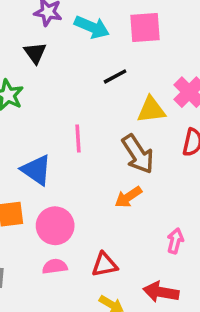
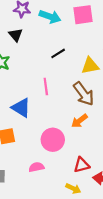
black line: (115, 76) -> (58, 53), moved
pink circle: (55, 226) -> (53, 140), moved
red triangle: (105, 265) -> (82, 165), moved

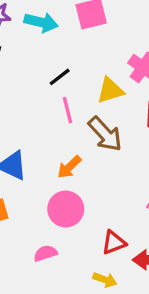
pink line: (46, 87) -> (67, 110), moved
orange arrow: (79, 121) -> (69, 167), moved

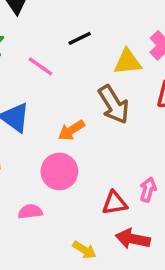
pink line: (67, 110) -> (40, 66), moved, turned -52
red triangle: (114, 243) -> (115, 203), moved

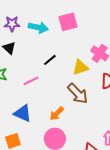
pink line: (40, 66) -> (31, 81), turned -49

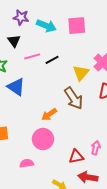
yellow triangle: (80, 67) -> (81, 73), turned -42
pink line: (31, 81) -> (32, 56), moved
blue triangle: (23, 113) -> (16, 87), moved

